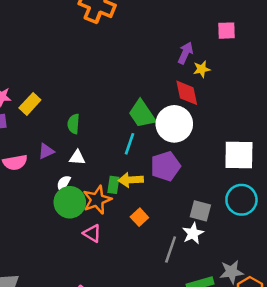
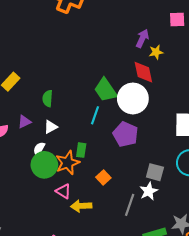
white triangle: (77, 157) -> (51, 127), turned -32
purple pentagon: (166, 166) -> (125, 134), turned -30
yellow arrow: (131, 180) -> (81, 206), moved

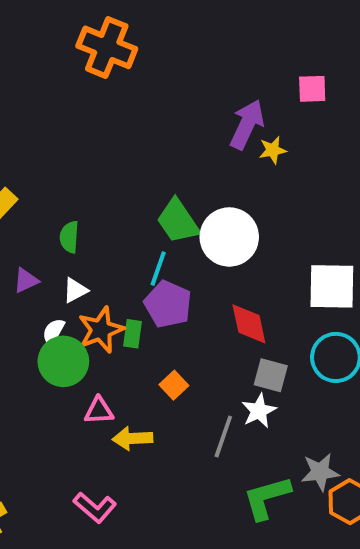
purple arrow: (142, 38) -> (247, 124), size x1.4
red diamond: (143, 72) -> (249, 324), moved
purple pentagon: (125, 134) -> (168, 304), moved
orange star: (68, 163) -> (101, 330), moved
pink triangle: (63, 191) -> (99, 411), turned -35

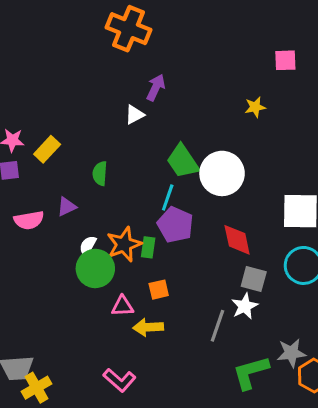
purple arrow: (247, 124) -> (156, 87), moved, size x0.7
white triangle: (75, 290) -> (135, 115), moved
orange square: (174, 385) -> (159, 290), moved, turned 30

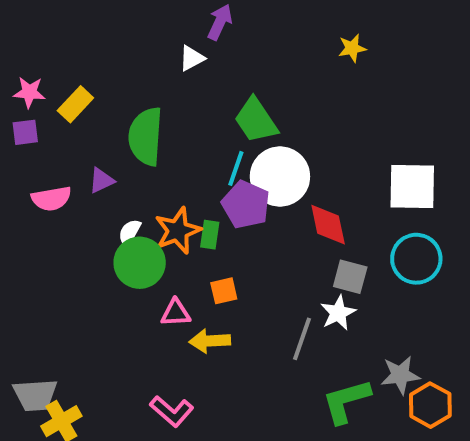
green semicircle: (100, 173) -> (146, 136), size x1.8
white circle: (222, 173) -> (280, 176), moved

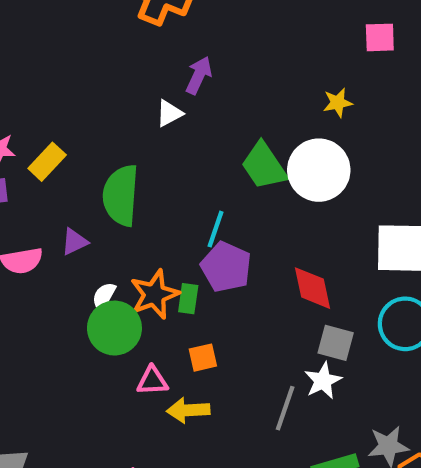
green trapezoid: (256, 120) -> (264, 166), moved
white circle: (280, 176) -> (319, 170), moved

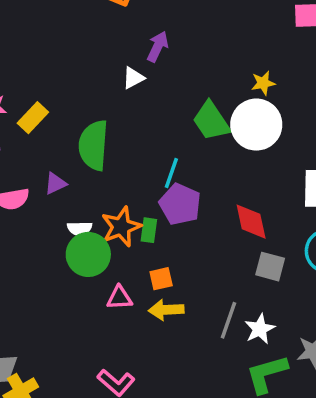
yellow star: (338, 103) -> (263, 83), moved
white semicircle: (104, 296) -> (80, 228), turned -120
white star: (323, 381) -> (260, 329), moved
yellow arrow: (188, 410) -> (166, 310), moved

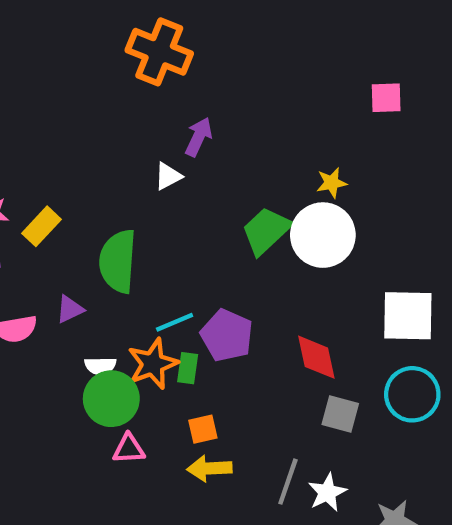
green trapezoid: (211, 121) -> (266, 231), turned 81
cyan line: (171, 173) -> (175, 322), moved, turned 48
pink triangle: (119, 298) -> (129, 449), moved

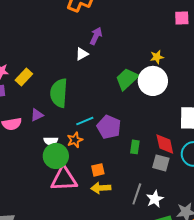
red diamond: (316, 357) -> (165, 144), moved
orange star: (153, 364) -> (75, 140), size x0.7
green rectangle: (188, 368) -> (135, 147), moved
pink triangle: (129, 449) -> (64, 179), size x1.8

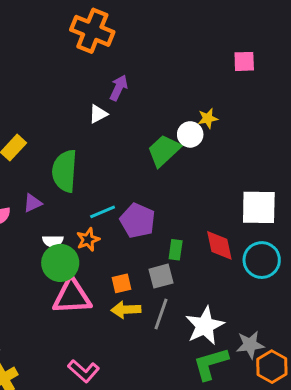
white circle: (153, 81) -> (190, 134), moved, size x0.6
gray square: (161, 163) -> (161, 276), moved, turned -30
gray line: (137, 194) -> (161, 314), moved
white star: (155, 199) -> (205, 326), size x1.5

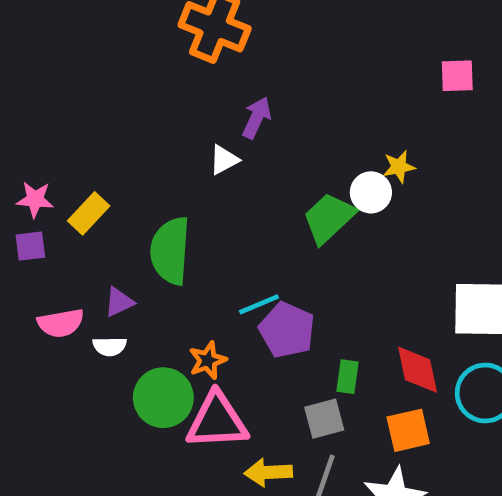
cyan line: (103, 212) -> (259, 304), moved
white semicircle: (53, 241) -> (110, 346), moved
orange square: (122, 283) -> (408, 430), moved, size x1.4
pink triangle: (72, 297) -> (217, 421), moved

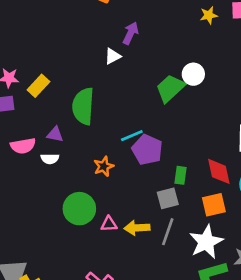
yellow star: (399, 167) -> (209, 15), moved
purple triangle: (119, 302) -> (55, 134), turned 36
green circle: (163, 398) -> (79, 209), moved
pink triangle: (217, 421) -> (109, 224), moved, size x0.5

